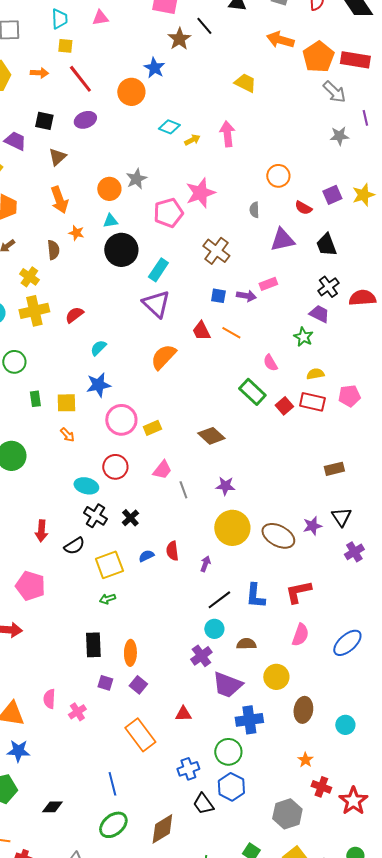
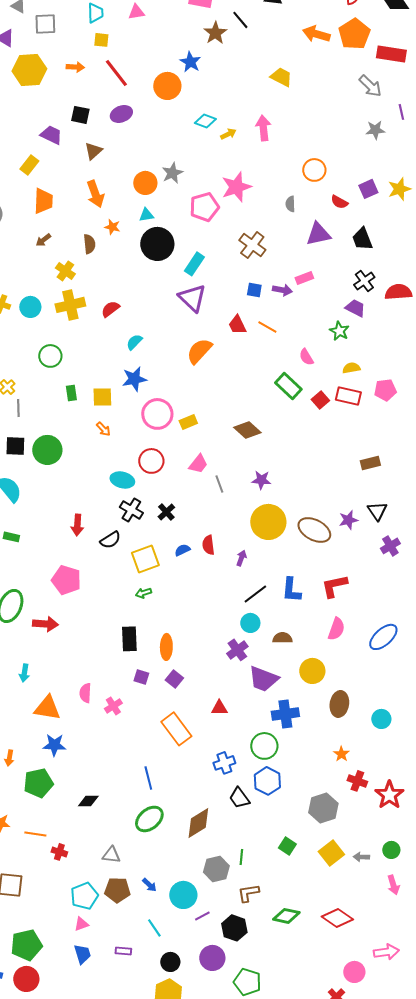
orange pentagon: (318, 57) -> (354, 34), moved

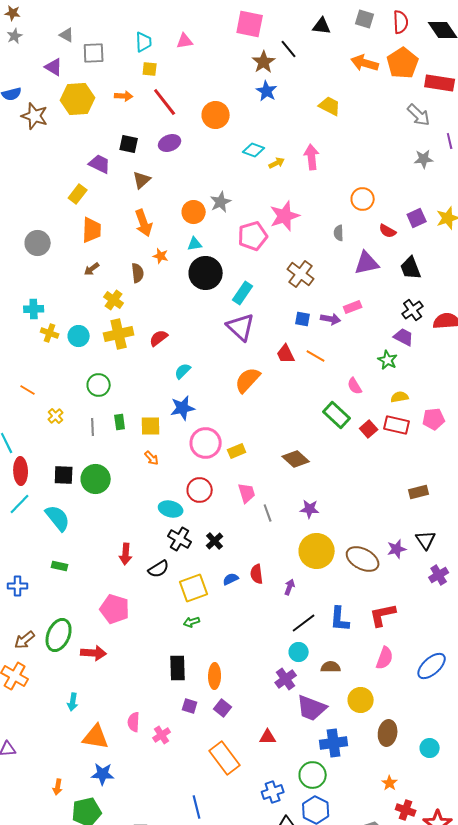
blue star: (190, 62) -> (267, 91), moved
gray line: (18, 408) -> (93, 427), moved
pink trapezoid: (198, 464) -> (247, 493), turned -55

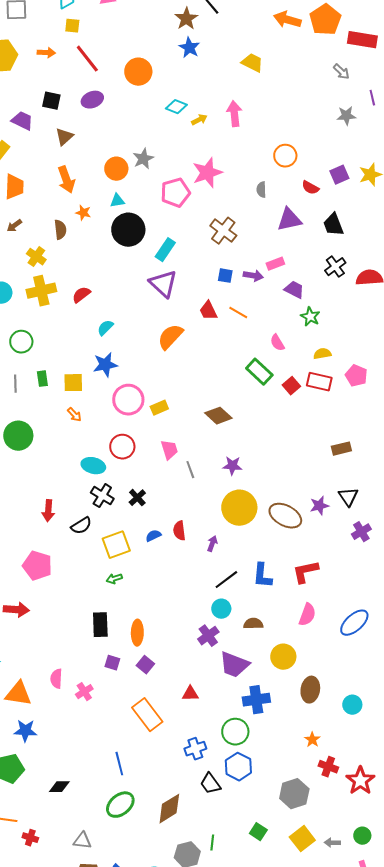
gray arrow: (419, 115) -> (341, 72), size x0.7
purple trapezoid: (404, 337) -> (294, 290), moved
pink pentagon: (434, 419) -> (356, 376), turned 30

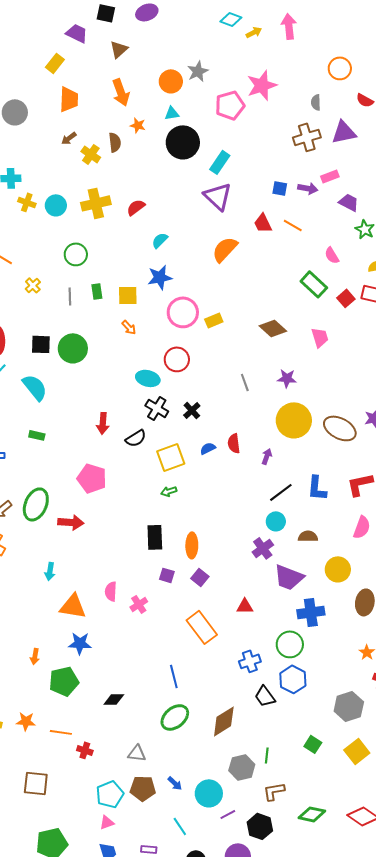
brown cross: (223, 231) -> (307, 137), moved, turned 36
yellow cross: (36, 257) -> (91, 154), moved
pink trapezoid: (169, 450) -> (320, 337), moved

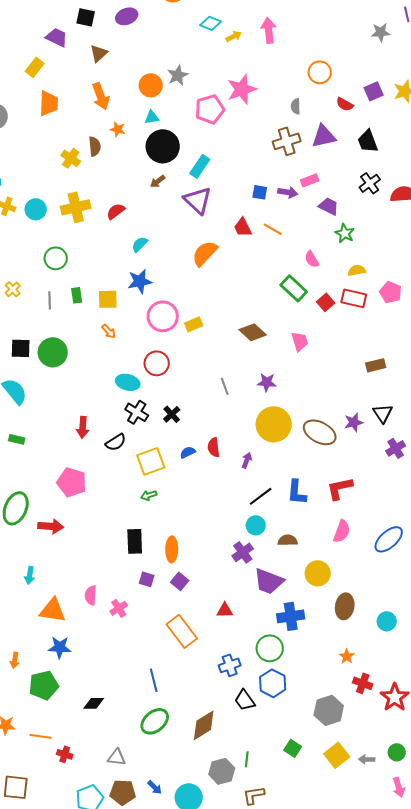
brown arrow: (69, 138) -> (158, 181), moved

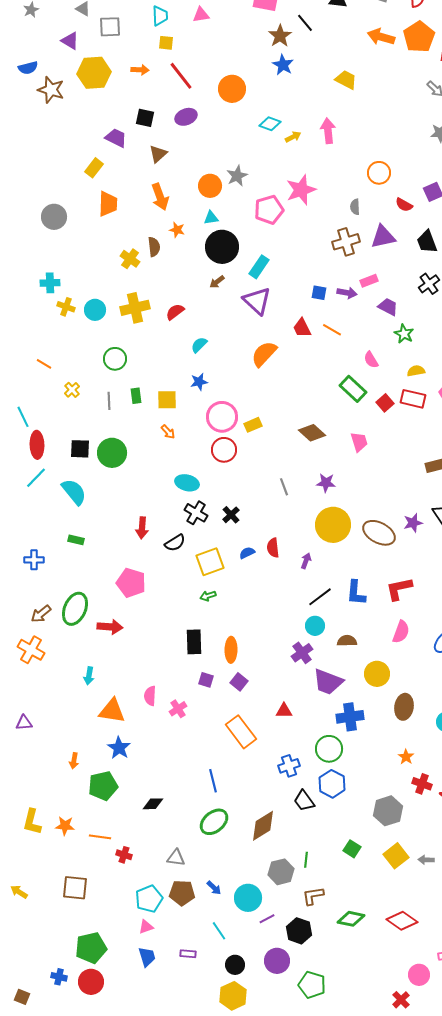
blue star: (140, 281) -> (199, 382), size x0.7
red circle: (157, 363) -> (224, 450), moved
blue star: (60, 647) -> (119, 748), turned 30

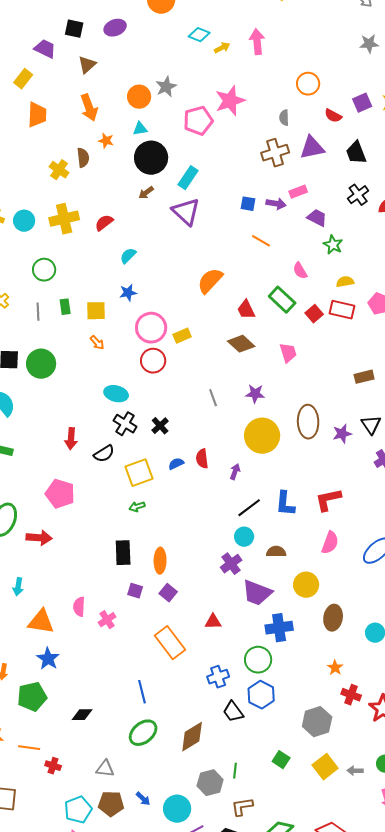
red trapezoid: (302, 328) -> (246, 310), moved
orange semicircle: (264, 354) -> (210, 281), moved
brown ellipse: (379, 533) -> (308, 422), moved, turned 60

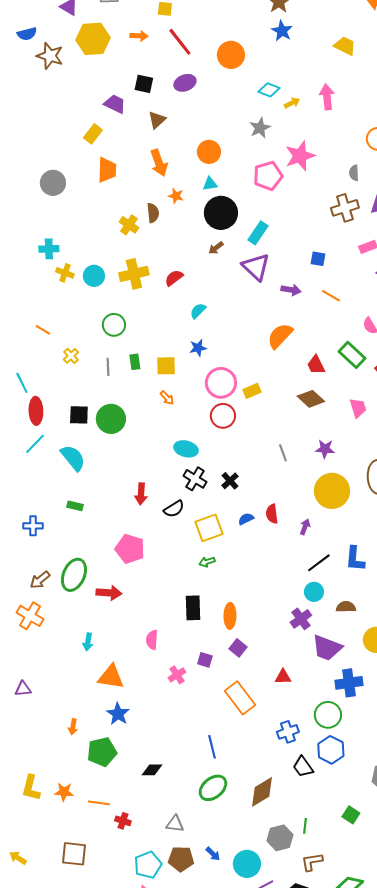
gray star: (166, 87) -> (260, 128), moved
purple arrow: (276, 204) -> (291, 290), moved
purple square: (135, 591) -> (205, 660), moved
pink semicircle: (79, 607) -> (152, 640), moved

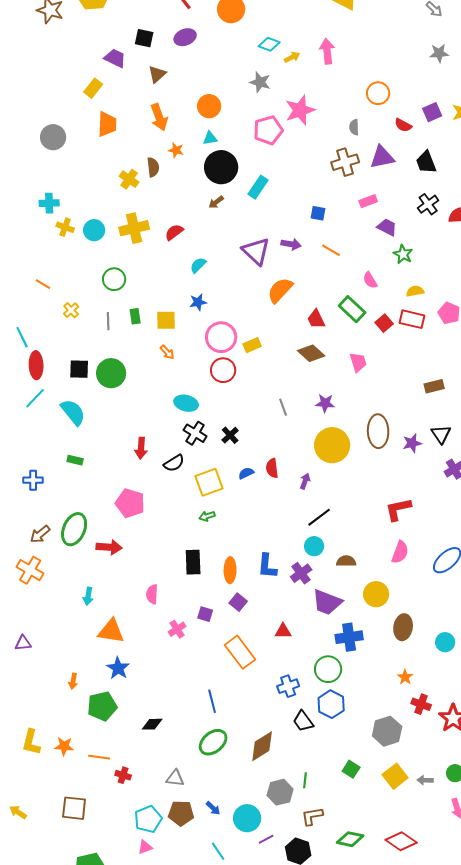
gray star: (260, 128) -> (260, 82), turned -30
purple triangle: (256, 267) -> (256, 251), moved
blue L-shape: (355, 559) -> (267, 566), moved

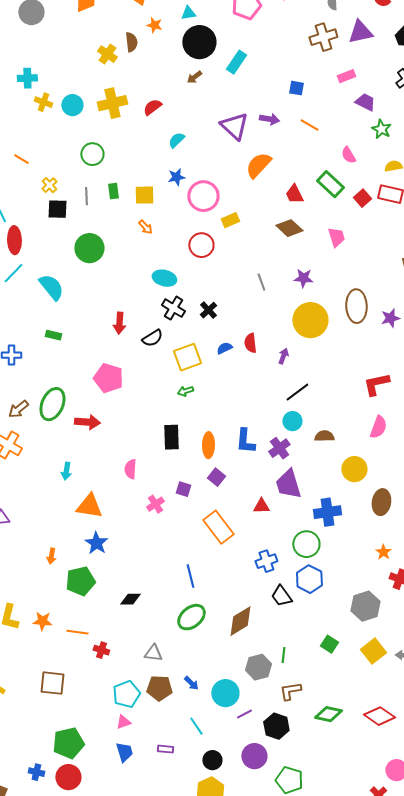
pink circle: (221, 337) -> (203, 196), moved
black square: (79, 369) -> (57, 209), moved
purple trapezoid: (327, 602) -> (288, 484), moved, turned 52

